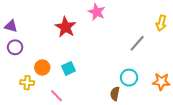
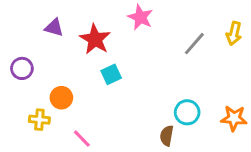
purple triangle: (11, 26) -> (54, 28), moved
gray line: (137, 43) -> (194, 44), moved
cyan square: (68, 68) -> (111, 74), moved

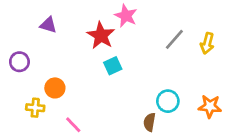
yellow arrow: (234, 33) -> (207, 43), moved
red star: (95, 39) -> (101, 35), moved
cyan square: (111, 74) -> (113, 66), moved

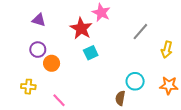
yellow arrow: (207, 43) -> (167, 50), moved
purple circle: (19, 62) -> (38, 50), moved
orange circle: (55, 88) -> (52, 63), moved

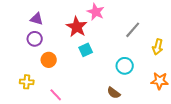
purple circle: (38, 50) -> (35, 39), moved
cyan circle: (135, 81) -> (125, 66), moved
brown semicircle: (120, 98) -> (114, 93), turned -64

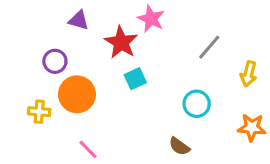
purple triangle: (37, 19) -> (79, 20), moved
orange circle: (49, 60) -> (77, 94), size x1.5
yellow cross: (27, 82) -> (39, 112), moved

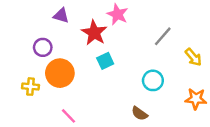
yellow arrow: (249, 74) -> (193, 57), turned -54

